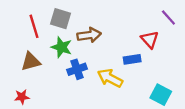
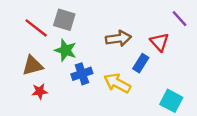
red line: (34, 26) -> (36, 28), turned -35
brown arrow: (89, 35) -> (118, 39), moved
blue rectangle: (132, 59) -> (141, 63), turned -49
red star: (22, 97) -> (40, 91), moved

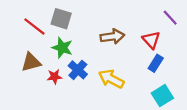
blue rectangle: (141, 63) -> (156, 63), moved
blue cross: (82, 74) -> (78, 70), turned -30
red star: (40, 91) -> (54, 77), moved
cyan square: (171, 101) -> (162, 96), turned 30

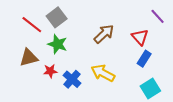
gray square: (61, 19) -> (57, 17), turned 36
brown arrow: (112, 37) -> (104, 34), turned -35
blue cross: (78, 70) -> (72, 79), moved

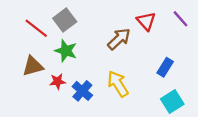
red triangle: (140, 37) -> (146, 21), moved
yellow arrow: (103, 73) -> (118, 84), turned 30

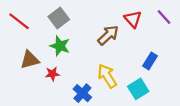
red line: (36, 28) -> (19, 21), moved
blue cross: (82, 91) -> (82, 93), moved
cyan square: (172, 102) -> (138, 89), moved

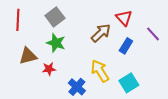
purple line: (164, 17) -> (153, 34), moved
red line: (19, 21) -> (18, 20), turned 55
blue rectangle: (150, 61) -> (126, 46), moved

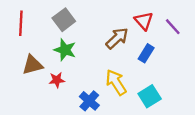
purple line: (153, 34) -> (173, 27), moved

